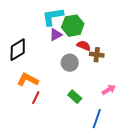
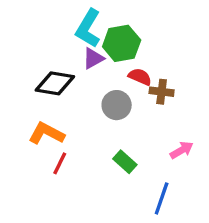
cyan L-shape: (53, 17) -> (88, 28), turned -50
black diamond: (18, 50) -> (55, 83), moved, turned 40

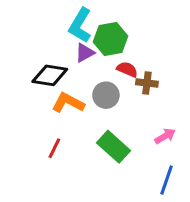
orange L-shape: (46, 133) -> (68, 103), moved
green rectangle: (125, 162) -> (114, 147), size x1.5
blue line: (162, 198) -> (167, 180), moved

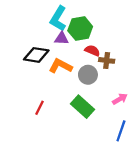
purple triangle: (85, 53) -> (62, 38), turned 32
gray circle: (106, 95) -> (88, 75), moved
orange L-shape: (68, 103) -> (60, 66), moved

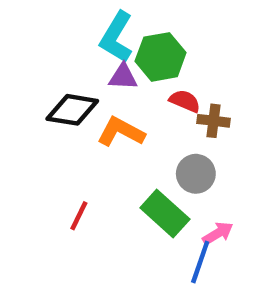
gray circle: (88, 75) -> (196, 174), moved
pink arrow: (120, 99) -> (218, 233), moved
blue line: (121, 131) -> (200, 262), moved

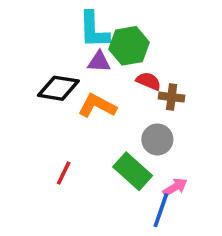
cyan L-shape: (116, 37) -> (94, 30), turned -33

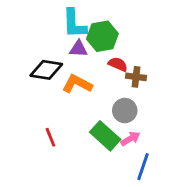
red line: (64, 173) -> (50, 137), turned -48
pink arrow: (175, 187) -> (130, 139), moved
blue line: (161, 210) -> (143, 167), moved

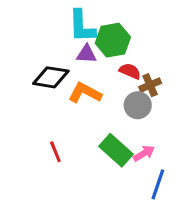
brown cross: (136, 77) -> (150, 85), turned -30
gray circle: (125, 111) -> (138, 105), moved

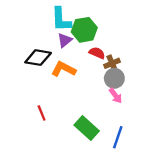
purple triangle: (86, 54) -> (65, 40), turned -42
gray circle: (138, 105) -> (114, 78), moved
green rectangle: (116, 150) -> (87, 128), moved
pink arrow: (144, 153) -> (116, 96), moved, turned 84

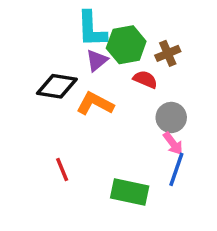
brown cross: (112, 63) -> (168, 53), moved
green rectangle: (87, 128) -> (130, 192), turned -30
blue line: (118, 137) -> (176, 169), moved

